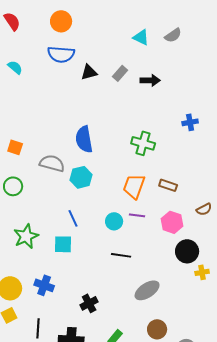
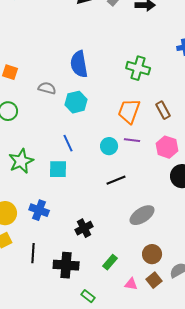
gray semicircle: (52, 163) -> (47, 88), size x0.7
brown rectangle: (168, 185) -> (163, 110), turned 42
black line: (121, 255) -> (116, 180), turned -30

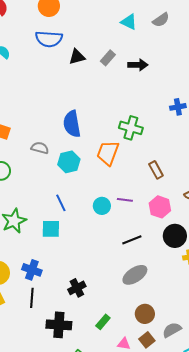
orange trapezoid: (129, 111) -> (108, 153), moved
black line: (116, 180) -> (132, 240), moved
black line: (33, 253) -> (32, 298), moved

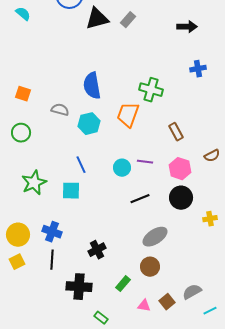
black triangle: (77, 57) -> (97, 19), size x1.4
black arrow: (138, 65) -> (187, 27), moved
black circle: (175, 236) -> (181, 198), moved
black line: (132, 240) -> (140, 199), moved
brown circle: (145, 314) -> (150, 267), moved

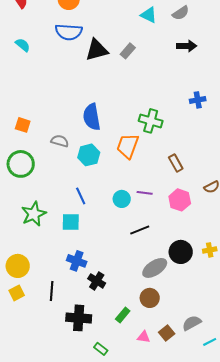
black arrow: (187, 27) -> (187, 46), moved
green circle: (21, 133) -> (21, 164), size x1.4
black circle: (181, 198) -> (181, 252), moved
blue cross: (52, 232) -> (77, 261), moved
black cross: (97, 250) -> (97, 281), turned -30

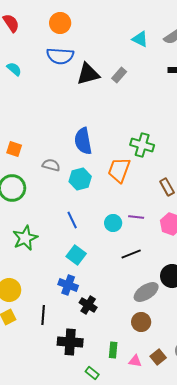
cyan square: (71, 222) -> (76, 255), moved, turned 36
green rectangle: (123, 315) -> (113, 350), moved, turned -35

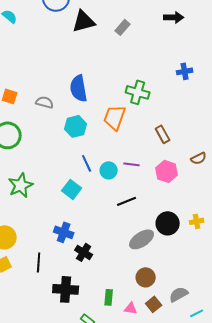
gray rectangle: (119, 75) -> (123, 27), moved
gray semicircle: (51, 165) -> (45, 102), moved
blue line: (72, 220) -> (87, 163), moved
cyan square: (76, 255) -> (72, 189), moved
brown circle: (141, 322) -> (146, 277), moved

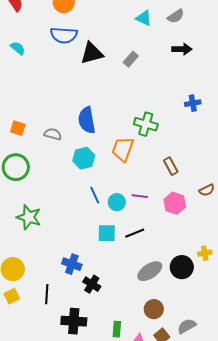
green star: (21, 185) -> (29, 217), turned -30
cyan square: (72, 189) -> (107, 233), moved, turned -36
black circle: (168, 223) -> (182, 267), moved

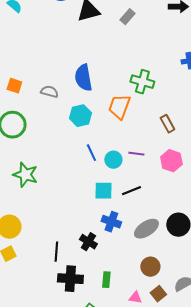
blue cross: (72, 264) -> (111, 222), moved
black line: (47, 294) -> (56, 252), moved
green rectangle: (117, 329) -> (106, 280), moved

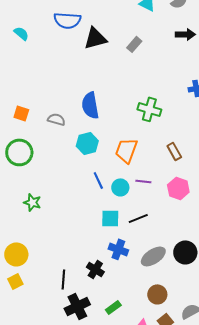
orange trapezoid: (119, 107) -> (126, 150), moved
green star: (25, 175) -> (32, 202), size x0.7
black cross: (70, 279) -> (77, 306), turned -30
green rectangle: (106, 280) -> (113, 307), turned 49

